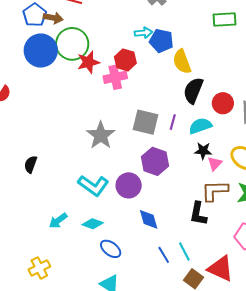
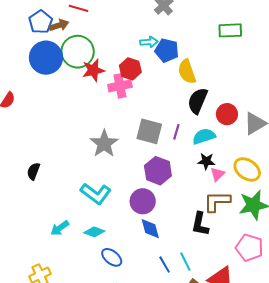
brown arrow: (53, 18) -> (59, 25), turned -30
purple circle: (129, 185) -> (143, 201), moved

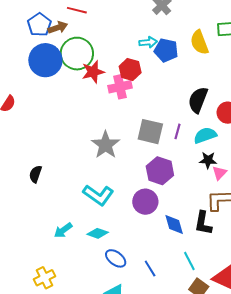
yellow semicircle: (187, 72) -> (199, 42), moved
blue diamond: (150, 229) -> (174, 224), moved
blue line: (165, 265) -> (150, 269), moved

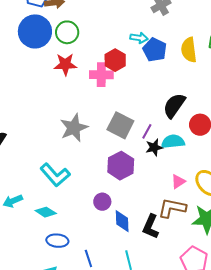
green circle: (77, 54) -> (67, 32), size x0.7
red star: (93, 72) -> (65, 64), moved
black star: (208, 160) -> (154, 147), moved, turned -30
purple circle: (145, 202) -> (102, 202), moved, size x0.7
blue ellipse: (116, 258) -> (57, 241), turned -45

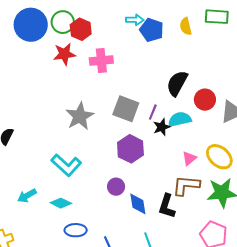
yellow semicircle: (189, 50) -> (186, 26), size x0.7
red hexagon: (115, 60) -> (81, 29), moved

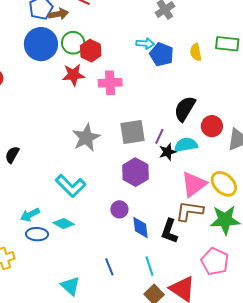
gray square: (126, 109) -> (132, 132), turned -32
pink triangle: (189, 158) -> (194, 184), size x1.8
blue ellipse: (76, 230) -> (37, 234), moved

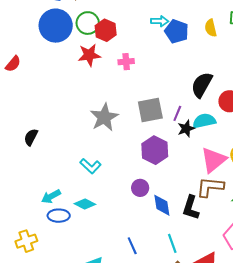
pink cross: (110, 83) -> (126, 62), size x0.7
cyan L-shape: (71, 186) -> (90, 166), size x0.7

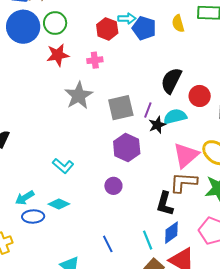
red hexagon: (106, 30) -> (107, 29), moved
gray star: (104, 117) -> (79, 96), moved
blue diamond: (162, 205) -> (171, 233), moved, turned 65

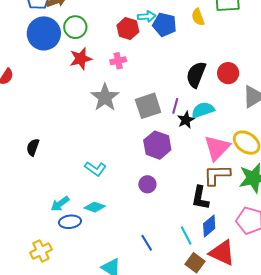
red circle: (200, 96) -> (228, 73), moved

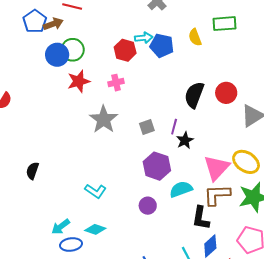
blue circle: (44, 33) -> (57, 55), moved, size x0.7
gray square: (148, 106) -> (147, 127), size x0.6
cyan semicircle: (203, 110) -> (181, 189), moved

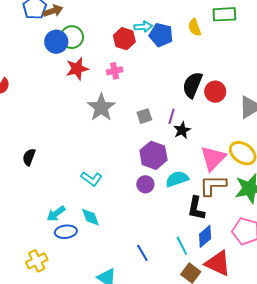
red circle: (226, 93) -> (215, 92), moved
purple circle: (148, 206) -> (145, 184), moved
cyan diamond: (95, 229) -> (90, 217), turned 50

